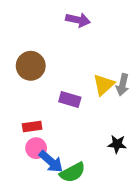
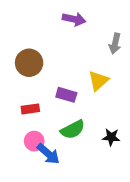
gray arrow: (122, 85) -> (115, 44), moved
red rectangle: (32, 127) -> (30, 109), moved
green semicircle: (73, 172) -> (73, 130), moved

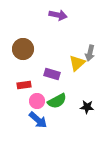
gray arrow: (115, 44) -> (90, 53), moved
pink circle: (34, 141) -> (37, 101), moved

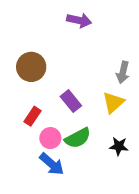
yellow triangle: (77, 63) -> (113, 102), moved
purple rectangle: (52, 74) -> (71, 101), turned 35
red rectangle: (24, 85) -> (33, 116), turned -48

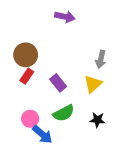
red rectangle: (33, 116) -> (27, 76), moved
pink circle: (50, 138) -> (30, 119), moved

